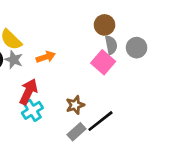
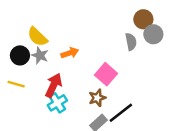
brown circle: (104, 25) -> (143, 19), moved
gray circle: (137, 48) -> (153, 34), moved
pink square: (103, 62) -> (106, 74), moved

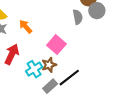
orange arrow: (70, 53) -> (26, 27), turned -112
cyan cross: (57, 103) -> (34, 69), moved

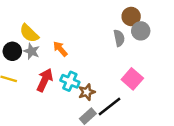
pink square: (56, 45) -> (132, 79), moved
cyan cross: (34, 69) -> (70, 81), moved, turned -35

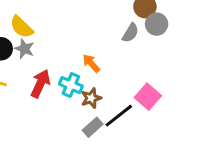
gray semicircle: (119, 38) -> (130, 33), turned 42
orange arrow: (60, 49) -> (91, 63), moved
pink square: (132, 79) -> (148, 97), moved

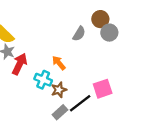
gray semicircle: (130, 33) -> (79, 34), moved
red arrow: (40, 84) -> (20, 64), moved
pink square: (148, 97) -> (103, 89), turned 30

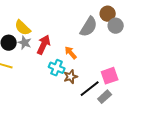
gray semicircle: (79, 34) -> (89, 27), size x1.5
red arrow: (20, 64) -> (44, 45), moved
gray rectangle: (60, 112) -> (105, 97), moved

